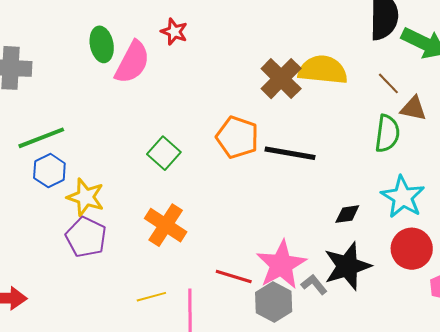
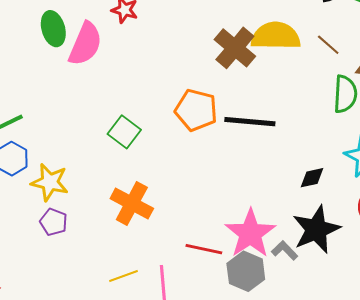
brown line: (388, 83) -> (328, 45), moved
purple pentagon: (86, 237) -> (54, 222), size x0.7

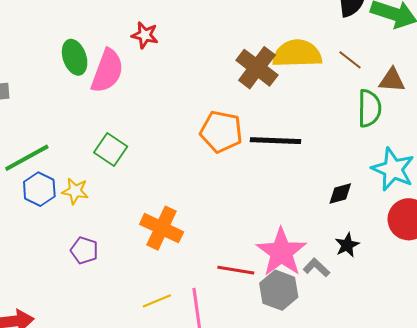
green square: (124, 132) -> (111, 149), moved
yellow star: (50, 182) -> (75, 191), moved, size x0.7
black star: (316, 230) -> (347, 245), size x0.5

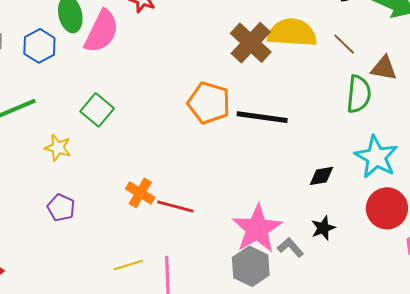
blue hexagon: (39, 189) -> (39, 46), moved
orange cross: (162, 228) -> (140, 193), size x0.7
red line: (236, 270) -> (175, 207), moved

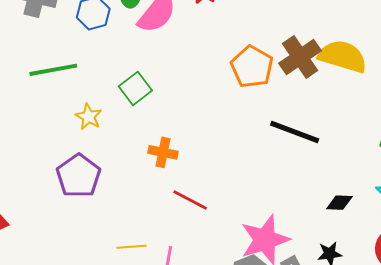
orange pentagon: (209, 103) -> (252, 67), moved
orange cross: (140, 193) -> (163, 152), moved, turned -32
purple pentagon: (61, 208) -> (79, 176), size x1.6

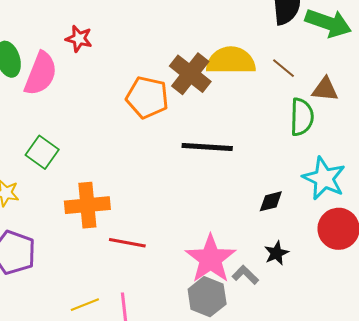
orange cross: (163, 152) -> (87, 205), size x1.5

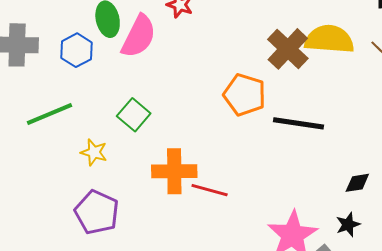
orange pentagon: (147, 97) -> (245, 95), moved
red line: (127, 243) -> (210, 190), moved
black star: (276, 253) -> (348, 225), moved

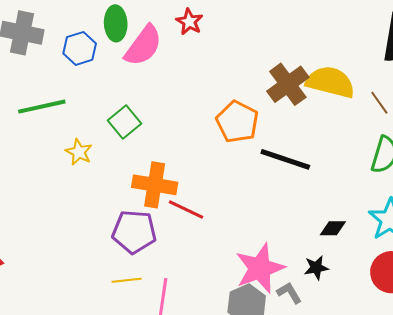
purple pentagon: (97, 212) -> (134, 232), moved, turned -30

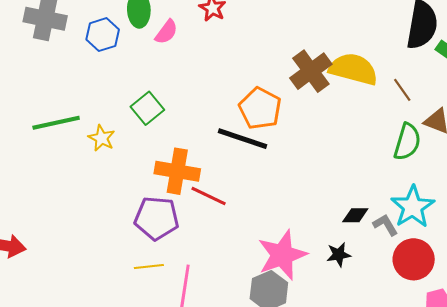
pink semicircle: (143, 46) -> (166, 32), size x0.6
green line: (42, 107) -> (56, 123), moved
black line: (285, 159) -> (242, 139), moved
gray L-shape: (289, 293) -> (385, 225), moved

